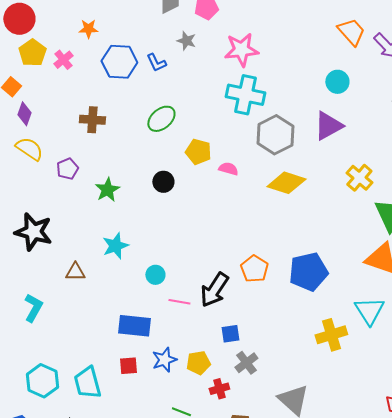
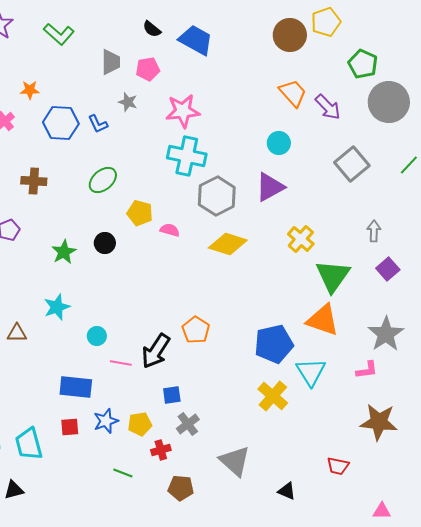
green star: (107, 190) -> (64, 252), moved
blue pentagon: (308, 272) -> (274, 344), moved
yellow cross: (331, 335) -> (273, 396), turned -32

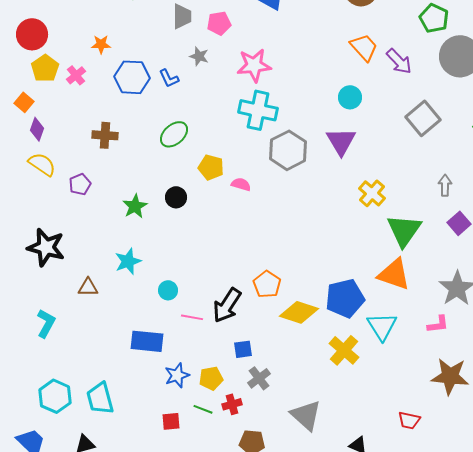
purple triangle: (270, 187) -> (341, 141), turned -32
yellow diamond: (228, 244) -> (299, 312), moved
red square: (70, 427) -> (171, 421), moved
green line: (123, 473) -> (203, 409), moved

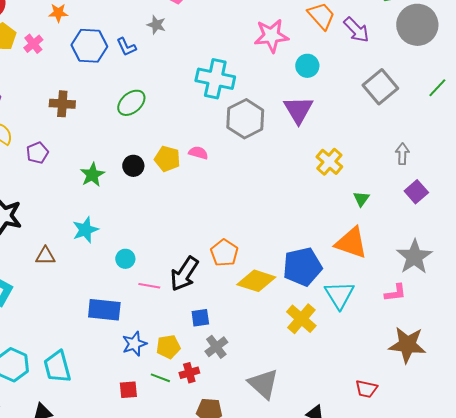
pink star: (254, 65) -> (271, 36), moved
yellow pentagon: (211, 167) -> (167, 159), moved
green triangle: (404, 230) -> (361, 199), size x0.5

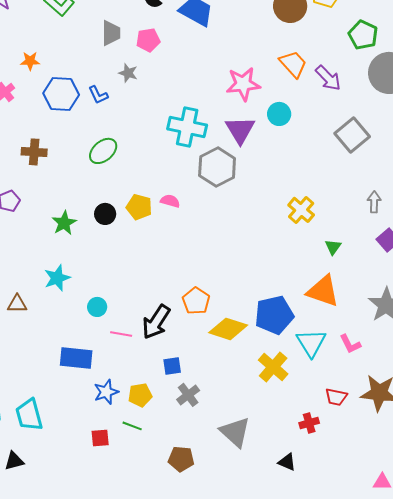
purple triangle: (298, 110) -> (240, 130), moved
pink L-shape: (395, 293) -> (350, 344), moved, turned 70
red cross: (189, 373) -> (309, 423), moved
red trapezoid: (366, 389) -> (336, 397), moved

